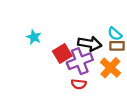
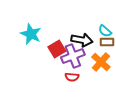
cyan star: (34, 37) -> (31, 34), size x1.5

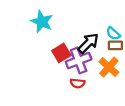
cyan star: (31, 34) -> (42, 22), moved
black arrow: (82, 40) -> (88, 43), turned -55

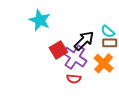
purple cross: (79, 61) -> (75, 57), turned -35

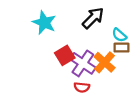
black arrow: (84, 41) -> (93, 18), moved
orange cross: (104, 63) -> (105, 62), moved

